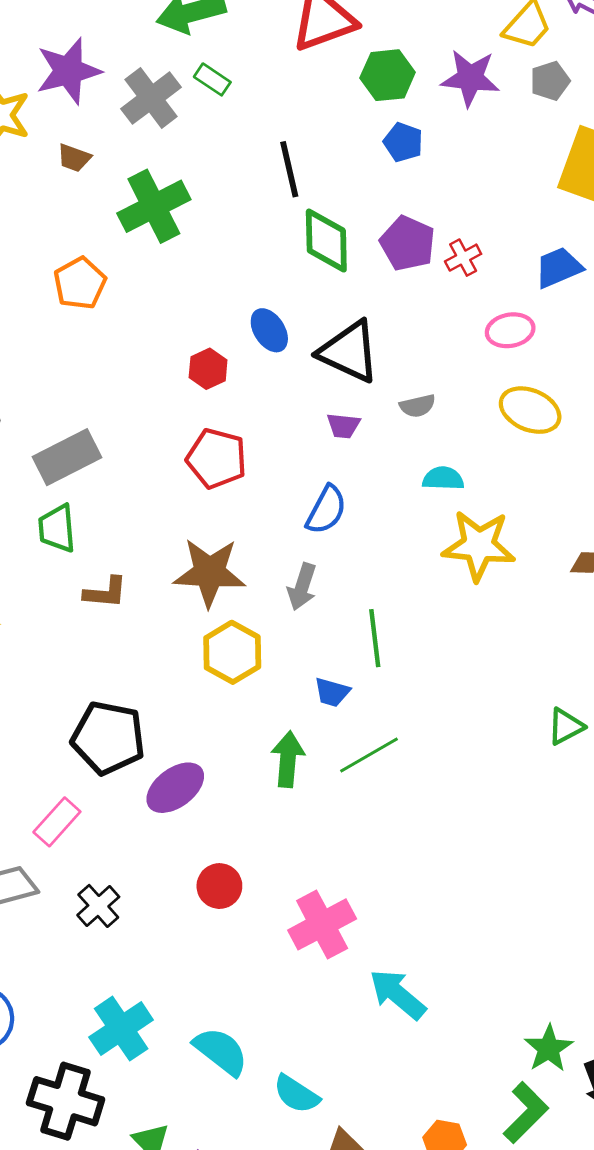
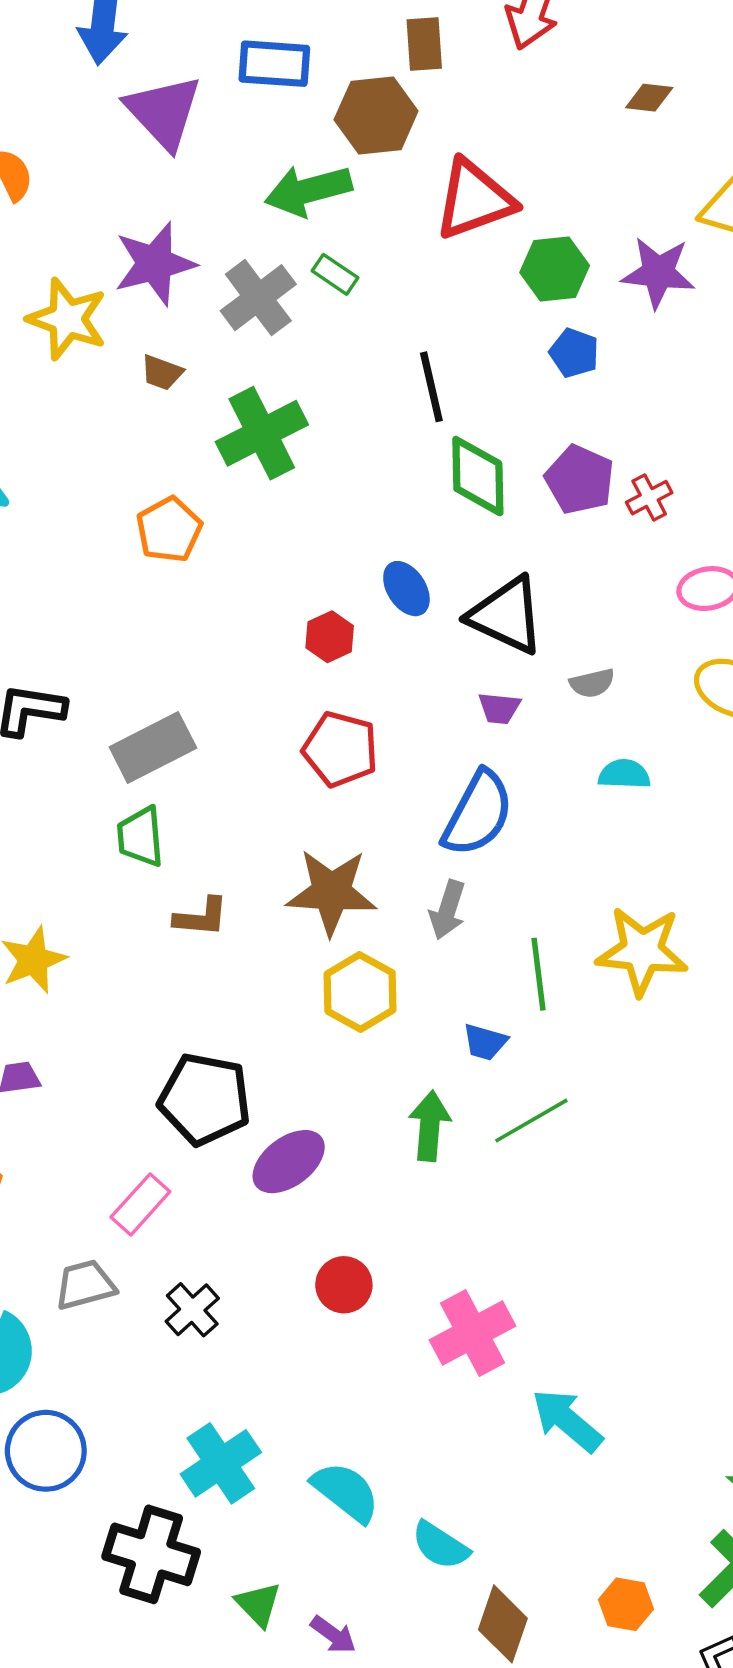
blue semicircle: (326, 510) -> (478, 813), size x1.4
yellow star: (479, 545) -> (642, 951), moved

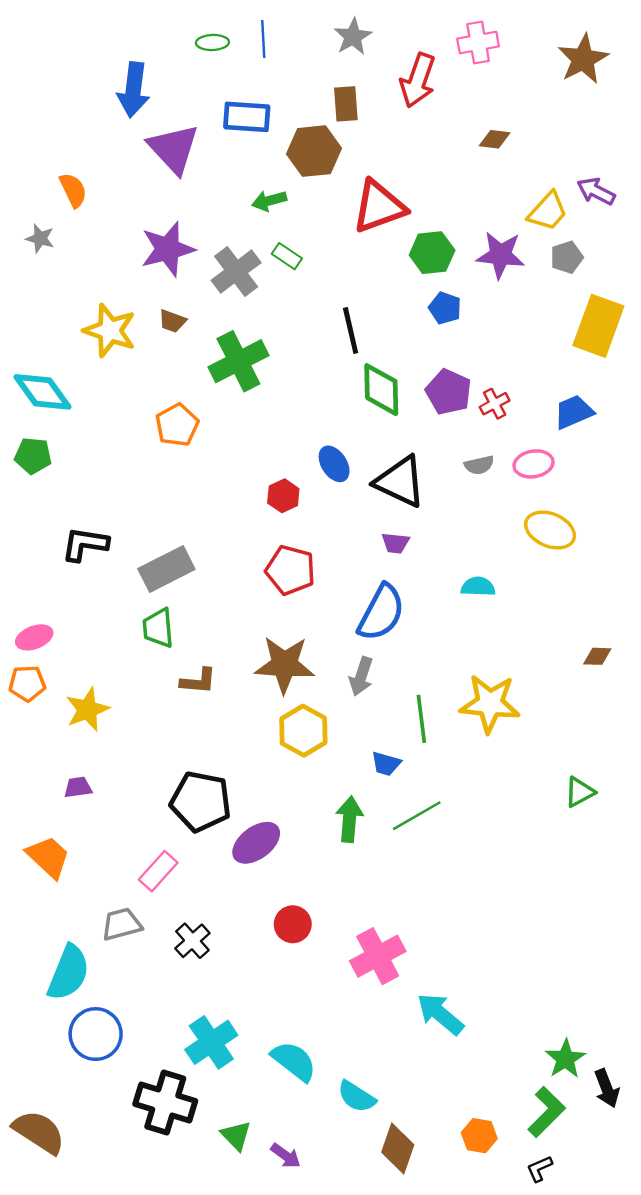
green arrow: (308, 190) -> (269, 201), size x0.6
yellow star: (67, 319) -> (110, 331), moved
gray semicircle: (592, 683) -> (479, 465), moved

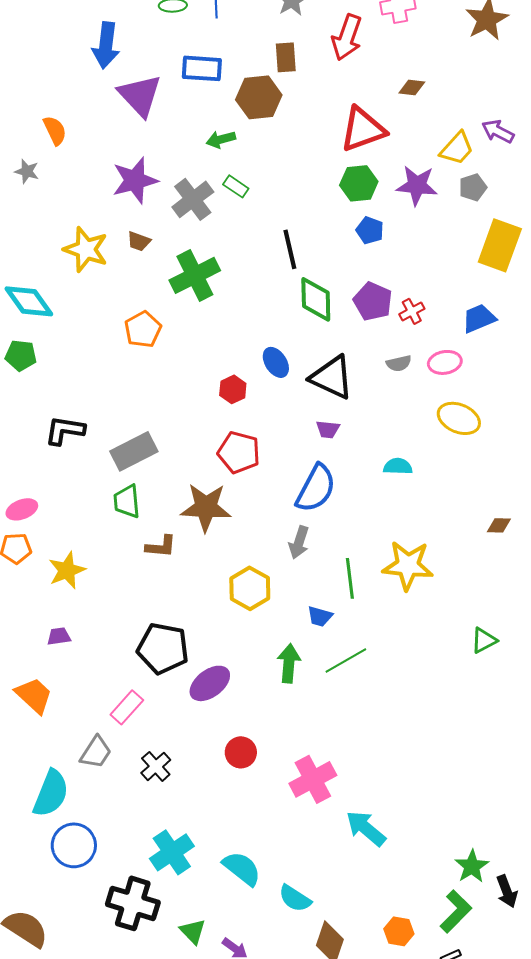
red triangle: (379, 207) -> (363, 129), moved
brown star: (284, 665) -> (206, 507), moved
gray trapezoid: (122, 924) -> (96, 752), turned 138

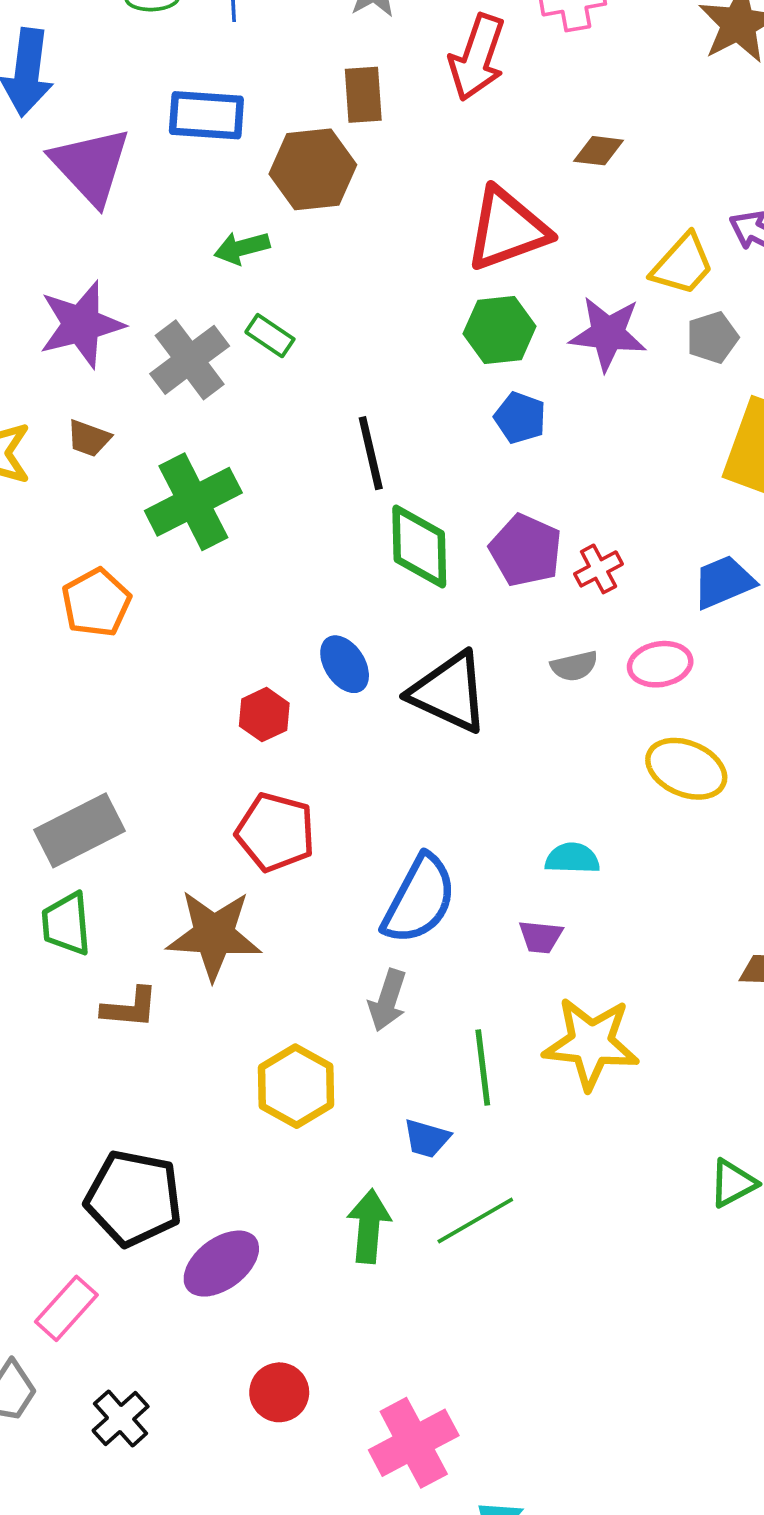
purple trapezoid: (328, 429) -> (541, 937), moved

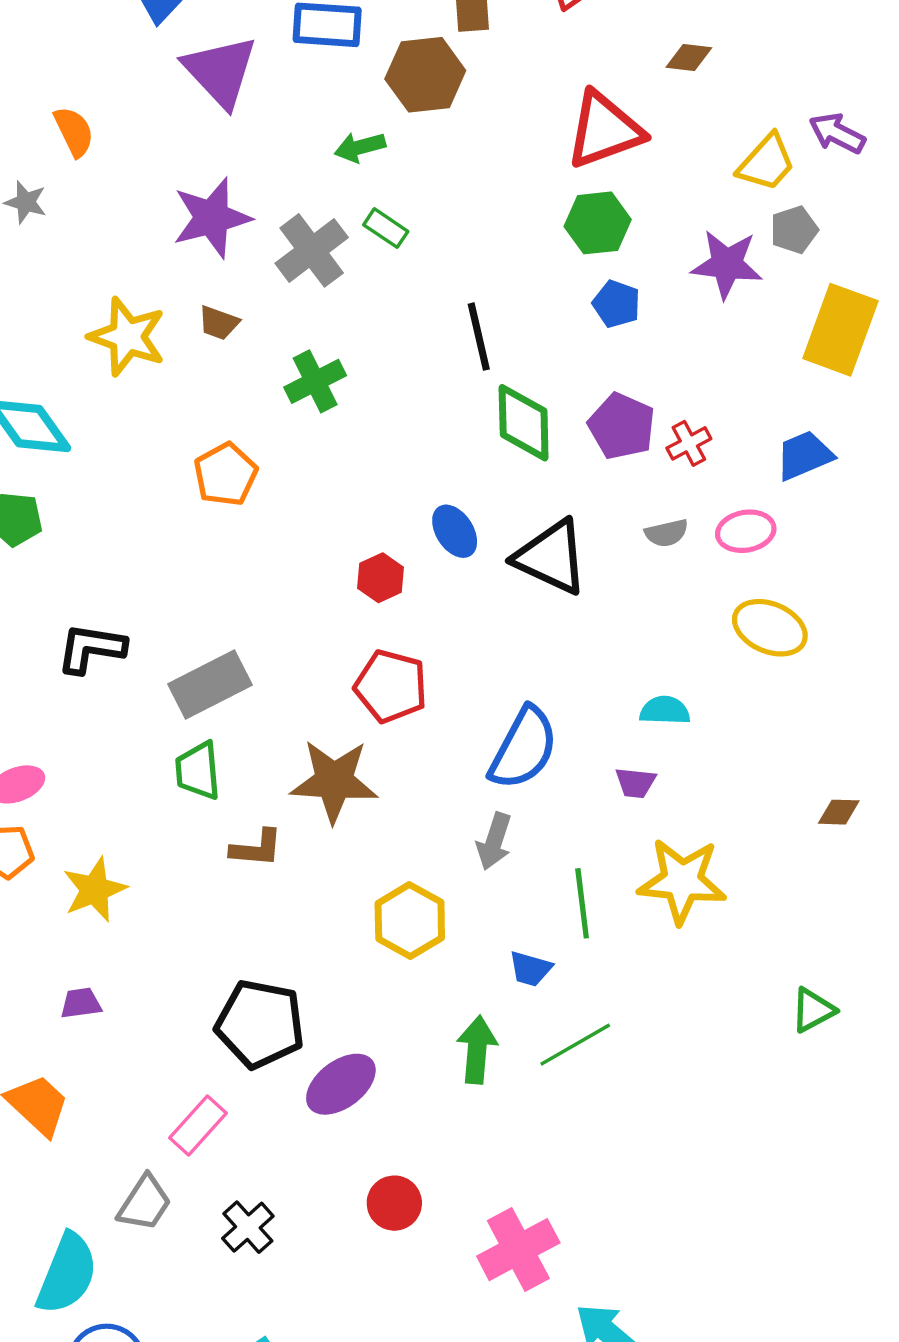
purple star: (608, 334) -> (727, 264), moved
green cross: (193, 502) -> (315, 381), size x0.7

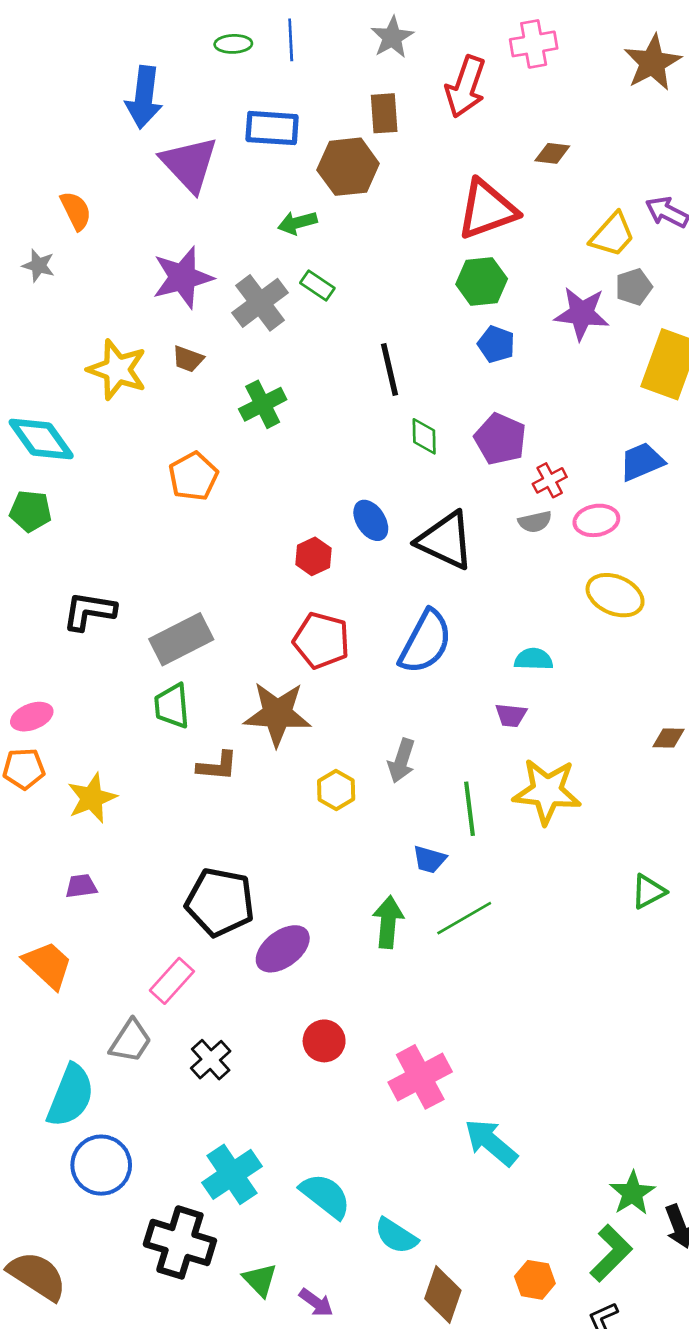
green diamond: (524, 423) -> (424, 436), size x0.6
red cross: (689, 443) -> (550, 480), moved
blue semicircle: (524, 748) -> (426, 642), moved
yellow hexagon: (410, 921) -> (336, 790), moved, size x0.7

